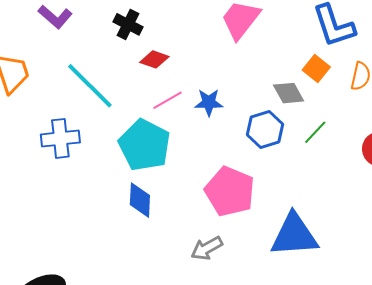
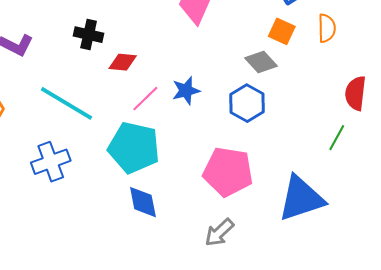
green line: (315, 132) -> (337, 138), moved

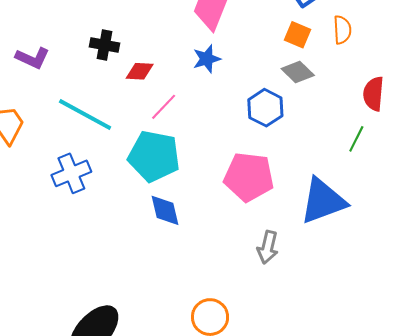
gray diamond: (261, 62) -> (298, 72), moved
blue star: (186, 91) -> (207, 59), moved
gray arrow: (219, 233) -> (268, 247), moved, turned -32

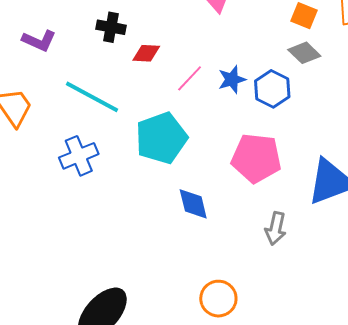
blue star: (207, 59) -> (232, 79), moved
pink line: (164, 107) -> (190, 78), moved
cyan pentagon: (154, 156) -> (161, 138), turned -30
blue diamond: (165, 210) -> (193, 204), moved

